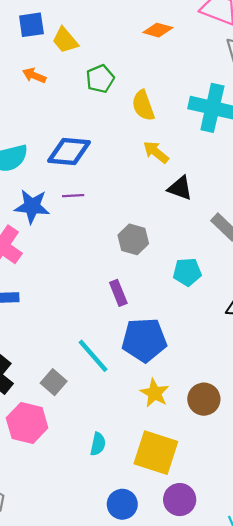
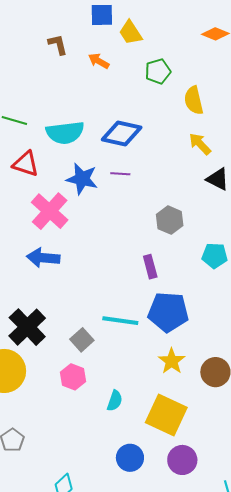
cyan line: (93, 356) -> (120, 321), turned -48
pink hexagon: (27, 423) -> (73, 377), moved, size x0.7

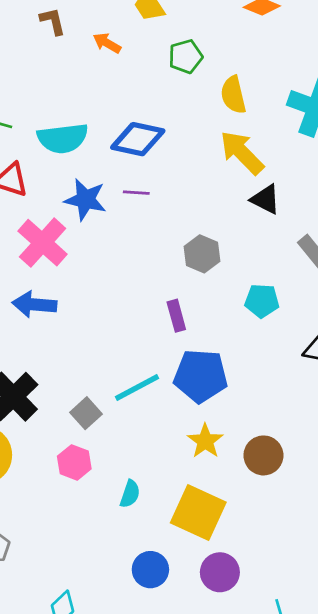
yellow arrow: (200, 144) -> (242, 153), size x1.5
cyan line: (120, 321) -> (137, 388), turned -36

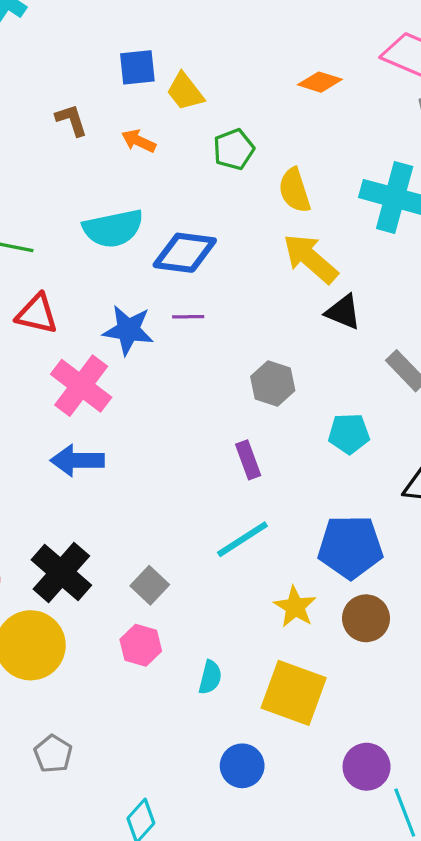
cyan semicircle: (63, 138) -> (113, 228), moved
blue pentagon: (201, 376) -> (350, 547), moved
cyan line: (137, 388) -> (242, 539), moved
purple circle: (220, 572) -> (367, 767), moved

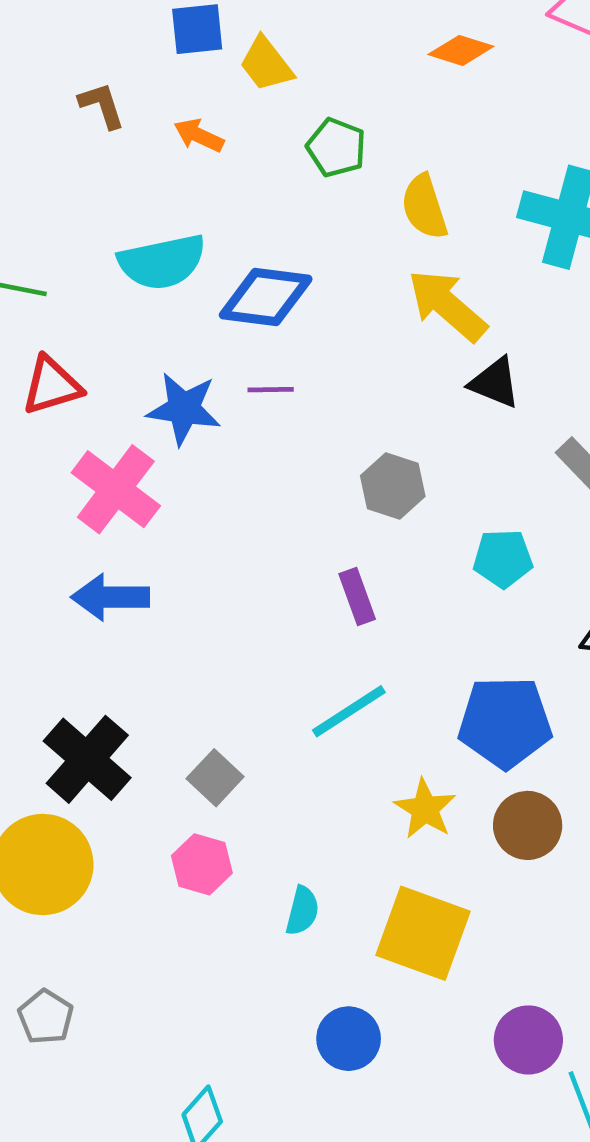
green pentagon: (234, 149) -> (336, 148), turned -30
red triangle: (37, 314) -> (52, 385), turned -30
gray pentagon: (53, 754) -> (46, 1017), moved

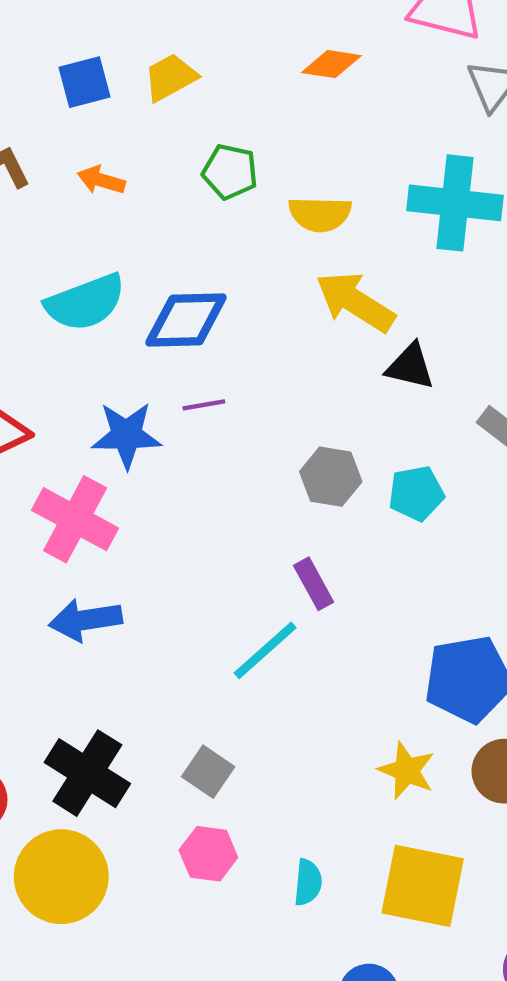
yellow trapezoid: (266, 64) -> (170, 77), moved, turned 108
yellow semicircle: (424, 207) -> (320, 214), turned -62
cyan pentagon: (503, 558) -> (416, 493), moved
cyan line: (349, 711) -> (265, 650), moved

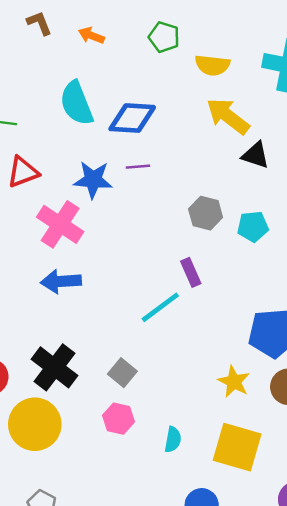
cyan semicircle: (85, 302) -> (76, 103), turned 84

